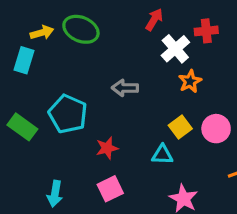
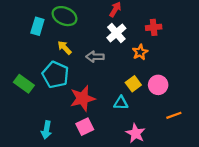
red cross: (206, 31) -> (154, 27), moved
yellow arrow: (42, 33) -> (65, 48), moved, turned -119
white cross: (175, 49) -> (116, 33), moved
cyan rectangle: (24, 60) -> (37, 26), moved
red star: (107, 148) -> (83, 98), size x1.6

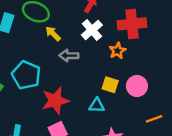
red cross: (154, 27) -> (132, 24), size x1.6
yellow arrow: (65, 48) -> (53, 34), moved
yellow square: (133, 84) -> (110, 85), turned -35

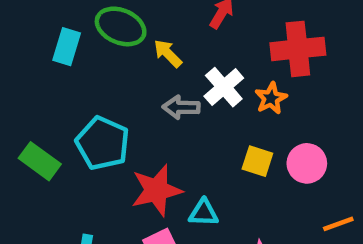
white cross: (92, 30) -> (224, 87), moved
yellow arrow: (53, 34) -> (168, 53), moved
cyan triangle: (97, 105) -> (204, 213), moved

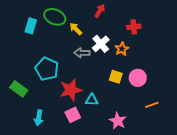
red cross: (298, 49) -> (134, 27), size x0.6
green rectangle: (40, 161) -> (19, 89), moved

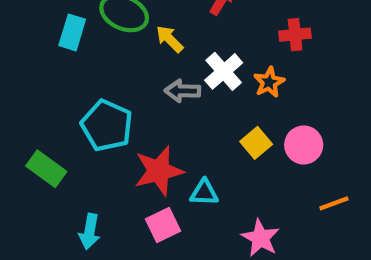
yellow square: (116, 77) -> (256, 143), turned 32

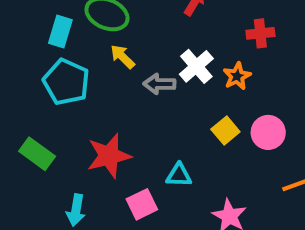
yellow arrow: (170, 39) -> (123, 57), moved
cyan pentagon: (107, 125) -> (66, 82), moved
red star: (159, 171) -> (109, 156), moved

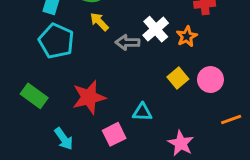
cyan arrow: (76, 210) -> (64, 139), turned -45

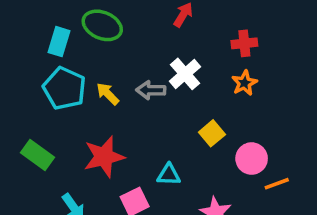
yellow arrow: (99, 22) -> (108, 94), moved
orange star: (187, 37) -> (244, 83), moved
pink circle: (210, 80) -> (252, 159), moved

